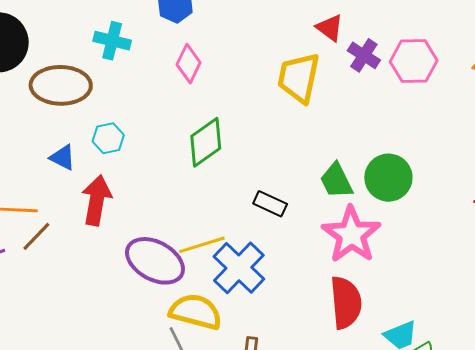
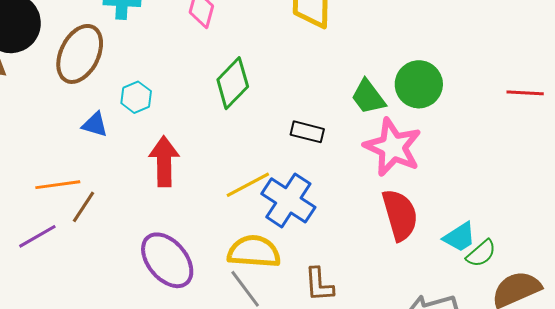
brown ellipse: (61, 85) -> (80, 54), turned -54
red arrow: (97, 200) -> (164, 161), moved
purple ellipse: (155, 261) -> (167, 260), moved, turned 32

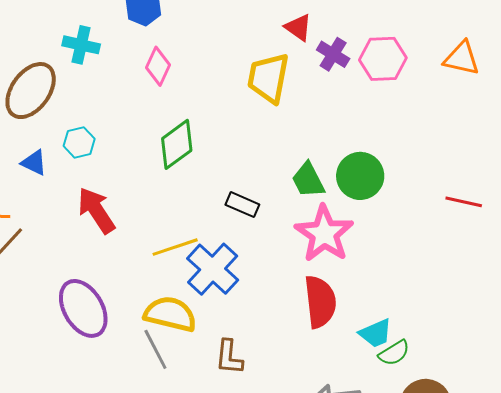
red arrow: (164, 161) -> (96, 210), turned -42

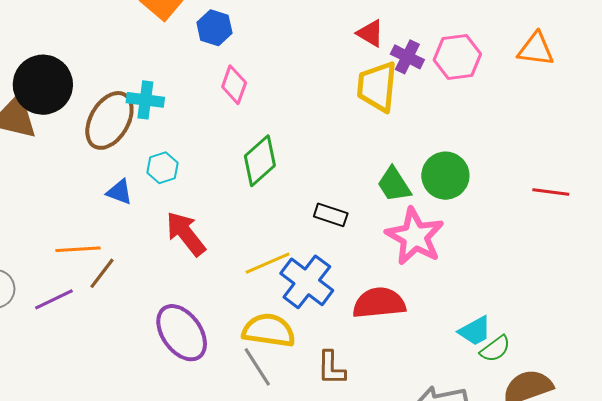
cyan cross: (81, 45) -> (145, 100), moved
yellow trapezoid: (268, 78) -> (377, 87), moved
red semicircle: (320, 302) -> (379, 303), moved, turned -84

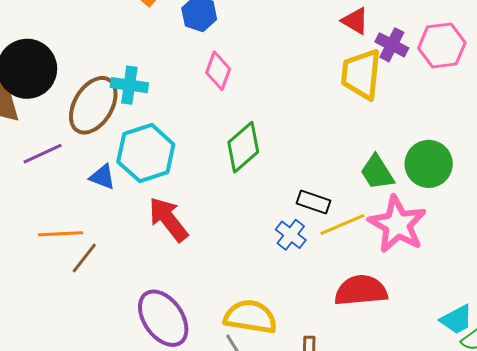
cyan hexagon: (163, 168) -> (146, 153), size x1.8
yellow line: (268, 263) -> (342, 224), moved
blue cross: (307, 282) -> (291, 235), moved, size x0.6
purple line: (54, 299) -> (43, 154), moved

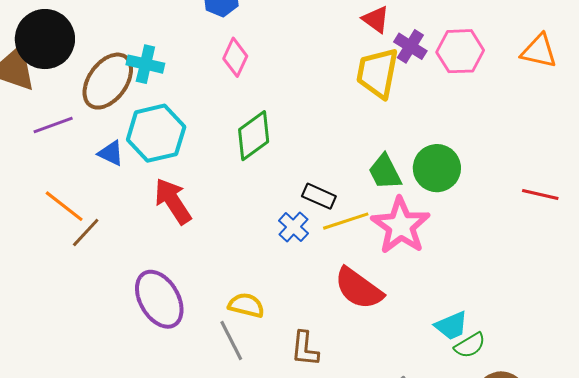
orange line: (60, 234) -> (64, 206), turned 36
red semicircle: (361, 291) -> (359, 288), turned -144
yellow semicircle: (250, 317) -> (246, 305), size x0.7

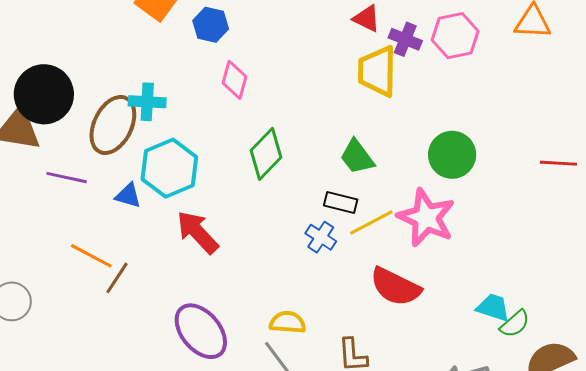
purple line: (53, 125) -> (67, 178), turned 42
green trapezoid: (385, 172) -> (357, 157), moved
cyan trapezoid: (451, 326) -> (493, 307), turned -129

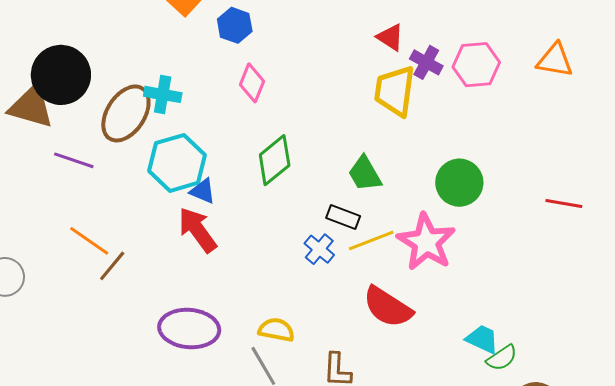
blue triangle: (128, 196) -> (203, 191), moved
purple ellipse: (201, 331) -> (189, 329), turned -52

